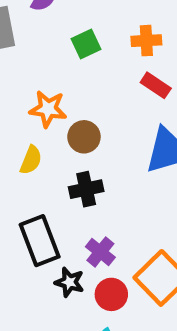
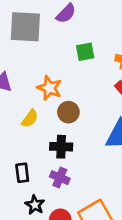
black rectangle: (40, 241) -> (22, 173), size x0.6
purple cross: (100, 252) -> (60, 178), moved, turned -30

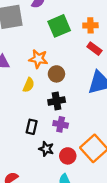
green square: (85, 52) -> (59, 26), size x1.5
black rectangle: (22, 173) -> (32, 127), turned 32

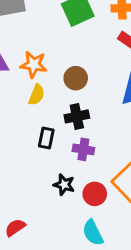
orange star: (38, 59) -> (34, 65), moved
black rectangle: (32, 127) -> (46, 138), moved

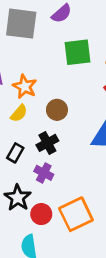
black cross: (77, 116) -> (47, 143), turned -35
black star: (64, 185) -> (18, 198), size x1.4

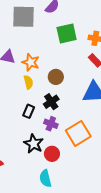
yellow semicircle: (19, 113) -> (28, 82), turned -48
orange square: (76, 214) -> (78, 133), moved

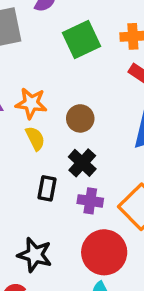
black star: (34, 144) -> (35, 255), moved
red circle: (52, 154) -> (104, 252), size x1.6

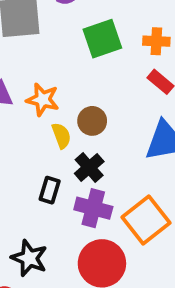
yellow semicircle: (35, 138) -> (61, 136), moved
purple cross: (90, 201) -> (93, 208), size x1.4

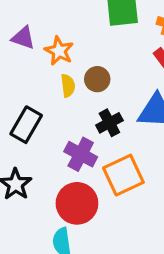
black cross: (89, 168) -> (109, 123), moved
black rectangle: (50, 190) -> (26, 125), moved, size x1.5

